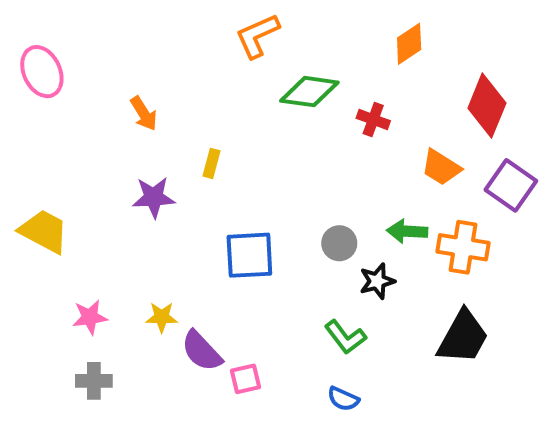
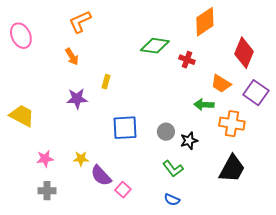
orange L-shape: (257, 36) -> (80, 22), moved
orange diamond: (409, 44) -> (205, 22), size x1.4
green arrow: (407, 231) -> (204, 105), moved
gray circle: (339, 243) -> (166, 132), moved
pink square: (245, 379) -> (123, 190), turned -35

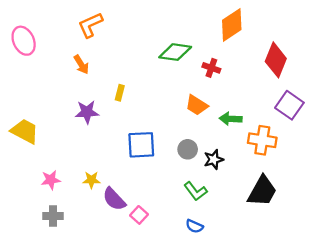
orange trapezoid: (221, 84) -> (197, 105), moved

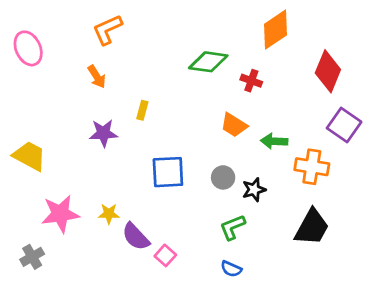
pink star: (51, 180) -> (60, 214), size x1.6
green L-shape: (196, 191) -> (232, 227), turned 105
gray cross: (53, 216) -> (32, 257), moved, turned -30

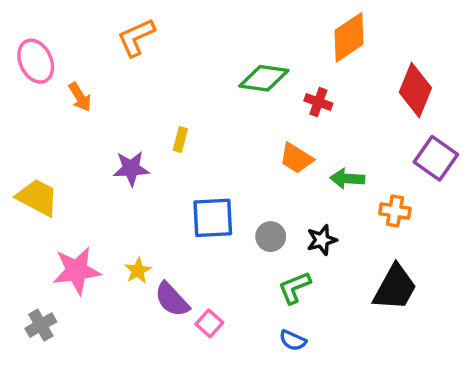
orange arrow: (97, 77) -> (80, 97), moved
orange cross: (312, 167) -> (395, 211), size x0.7
gray circle: (223, 177) -> (271, 237), moved
yellow star: (109, 214) -> (138, 271), turned -30

